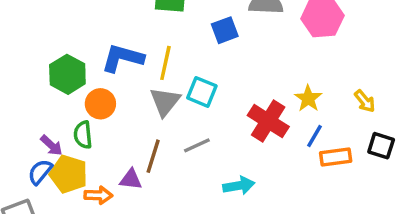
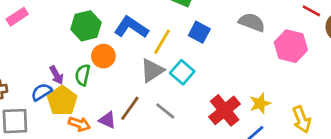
blue square: (225, 30) -> (199, 32), moved, turned 30
yellow arrow: (365, 101) -> (302, 119), size x1.4
gray line: (197, 145) -> (165, 111), turned 45

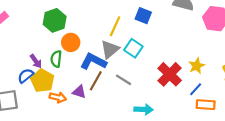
blue L-shape: (131, 27) -> (93, 61), moved

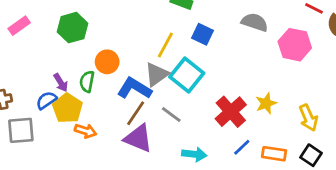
green hexagon: (55, 20) -> (73, 28), moved
cyan square: (133, 48) -> (187, 75), size x1.4
blue line: (196, 89) -> (242, 147), moved
purple triangle: (79, 92) -> (138, 138), moved, size x1.6

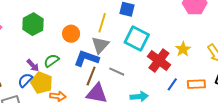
orange circle: (107, 62) -> (71, 34), moved
cyan square: (187, 75) -> (137, 39), moved
green semicircle: (87, 82) -> (51, 61), turned 56

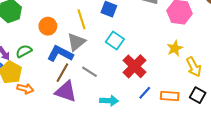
yellow line: (102, 23) -> (81, 19), turned -42
cyan square: (137, 39) -> (115, 41), size x0.7
yellow star: (183, 49) -> (175, 48), moved

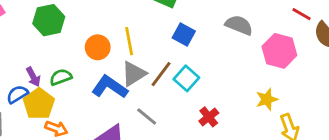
yellow line: (81, 19) -> (129, 41), moved
red cross: (134, 66) -> (209, 117), size x0.6
brown line: (62, 73) -> (161, 74), moved

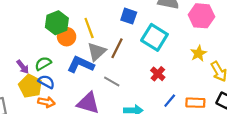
green hexagon: (49, 20) -> (57, 23), moved
cyan square: (186, 78) -> (154, 37), moved, size x1.4
blue semicircle: (17, 94) -> (46, 82), moved, turned 70

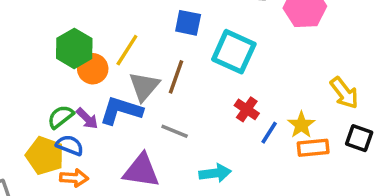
yellow line: (89, 28) -> (127, 50), turned 60
yellow star: (198, 53) -> (301, 125), moved
purple arrow: (23, 67) -> (87, 118), moved
blue line: (170, 101) -> (269, 133), moved

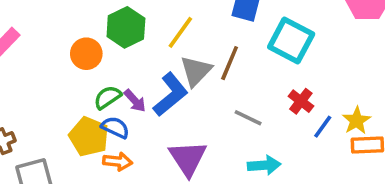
orange circle: (93, 69) -> (86, 54), moved
blue L-shape: (121, 110) -> (171, 94), turned 120
gray line: (175, 131) -> (248, 118), moved
purple triangle: (141, 171) -> (188, 158), turned 45

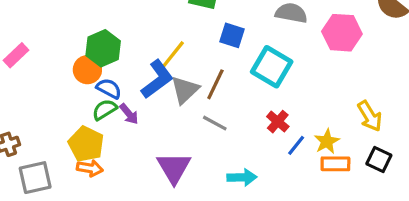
green hexagon: (126, 27) -> (103, 48), moved
blue L-shape: (171, 94) -> (157, 79), moved
gray line: (248, 118) -> (215, 123), moved
blue semicircle: (115, 127) -> (109, 89), moved
orange arrow: (118, 162) -> (90, 168), moved

